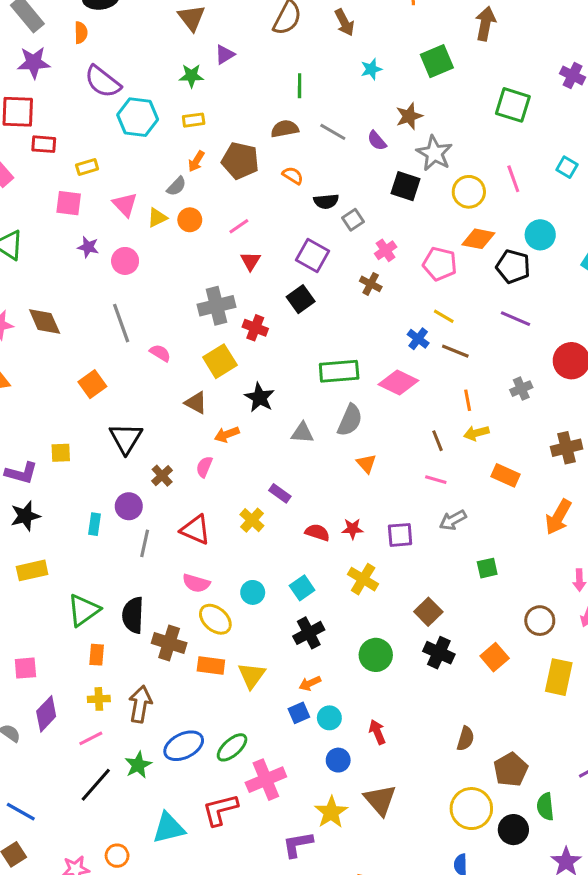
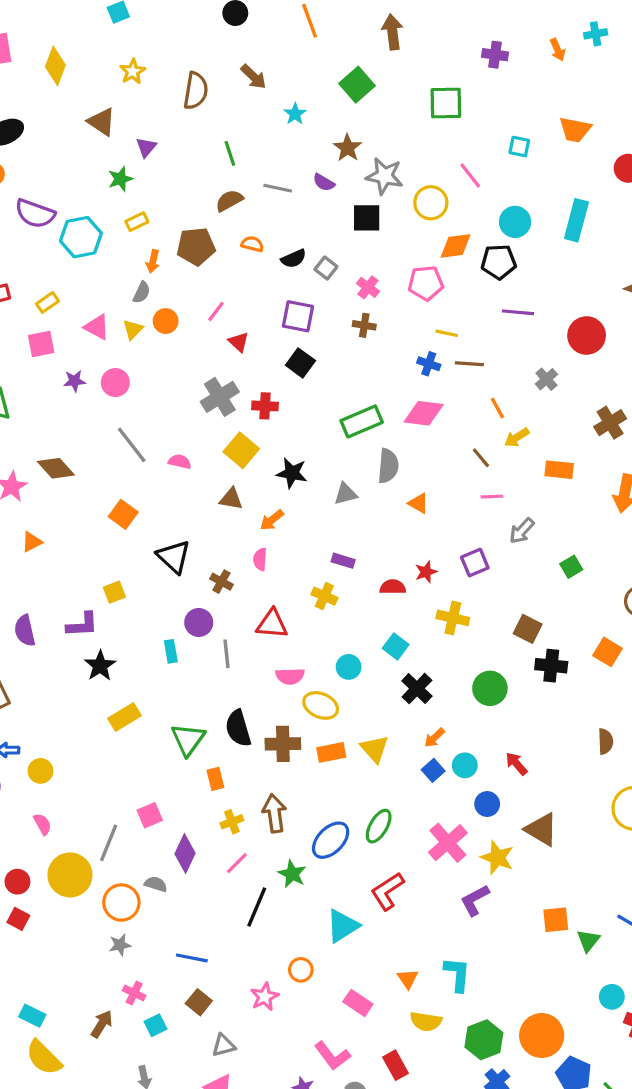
pink cross: (266, 780) -> (448, 843), moved

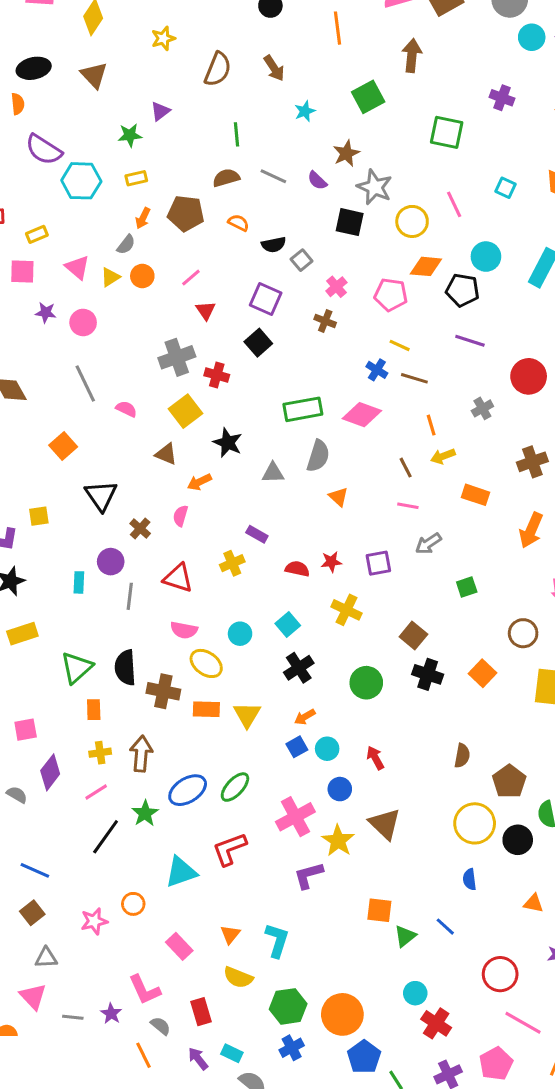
brown triangle: (102, 122) -> (94, 75), moved
yellow cross: (324, 596) -> (232, 563), turned 30

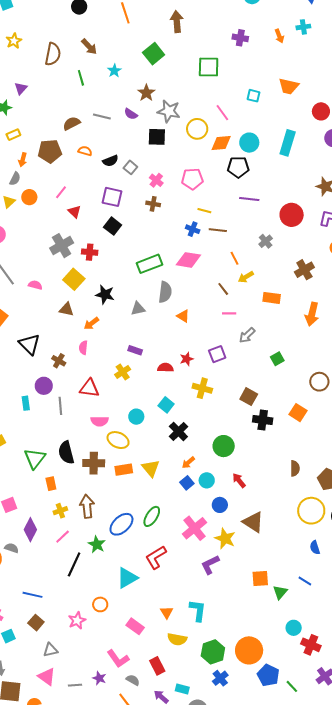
green line: (236, 134) -> (81, 78), moved
orange diamond: (426, 266) -> (221, 143), moved
green circle: (366, 683) -> (224, 446), moved

